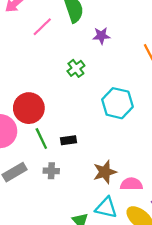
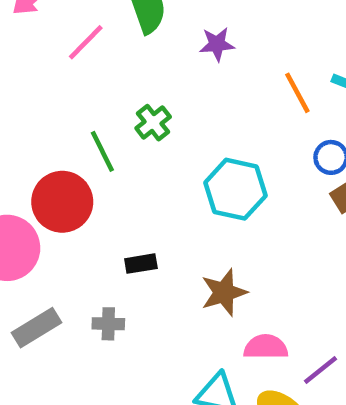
purple star: (101, 36) -> (217, 44), moved
green line: (41, 138) -> (102, 151), moved
brown star: (105, 172) -> (224, 292), moved

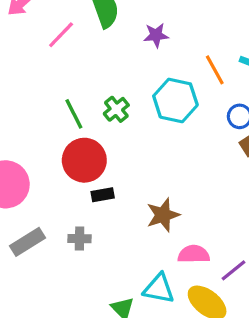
green cross: (153, 123) -> (116, 109), moved
cyan hexagon: (235, 189) -> (175, 100), moved
red circle: (62, 202) -> (84, 160), moved

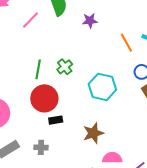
cyan hexagon: (175, 100) -> (102, 87), moved
green line: (74, 114) -> (38, 69), turned 36

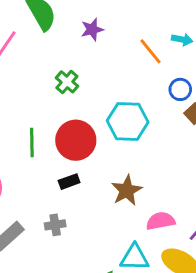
green cross: (65, 67) -> (67, 82), moved
green line: (38, 69) -> (32, 142), moved
red circle: (44, 98) -> (76, 140), moved

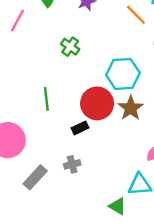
red circle: (76, 140) -> (97, 103), moved
brown star: (127, 190) -> (131, 108), moved

